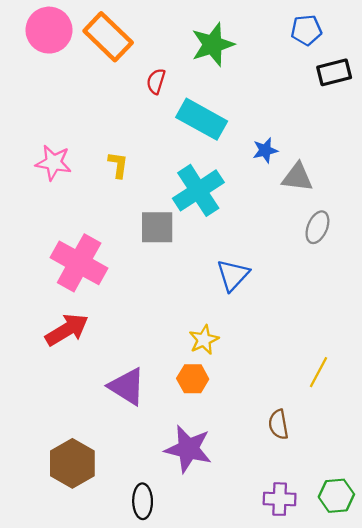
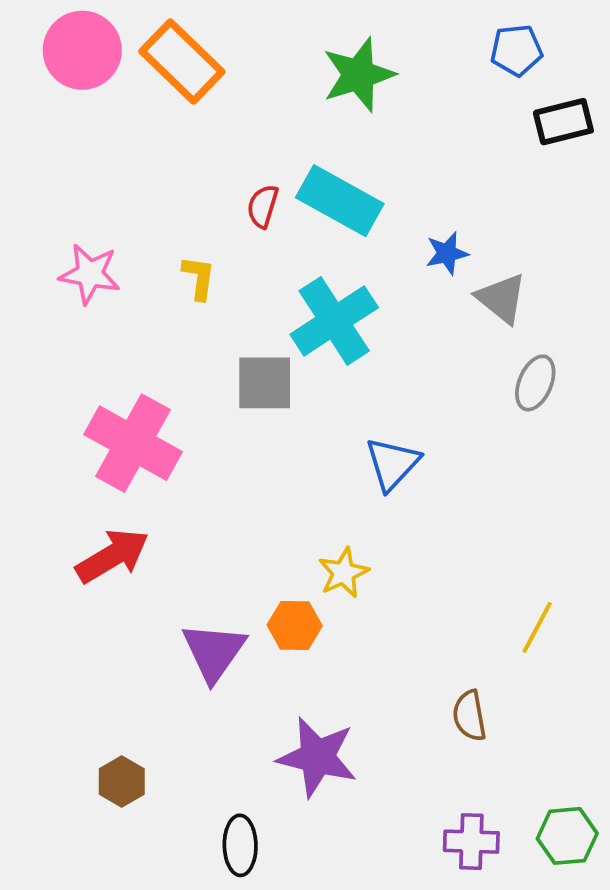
red semicircle: (156, 81) -> (263, 206), moved
gray triangle: (297, 177) -> (501, 298), turned 32
orange hexagon: (193, 379) -> (295, 625), moved
purple triangle: (127, 387) -> (214, 652), turned 33
brown hexagon: (72, 463) -> (122, 781), size x0.6

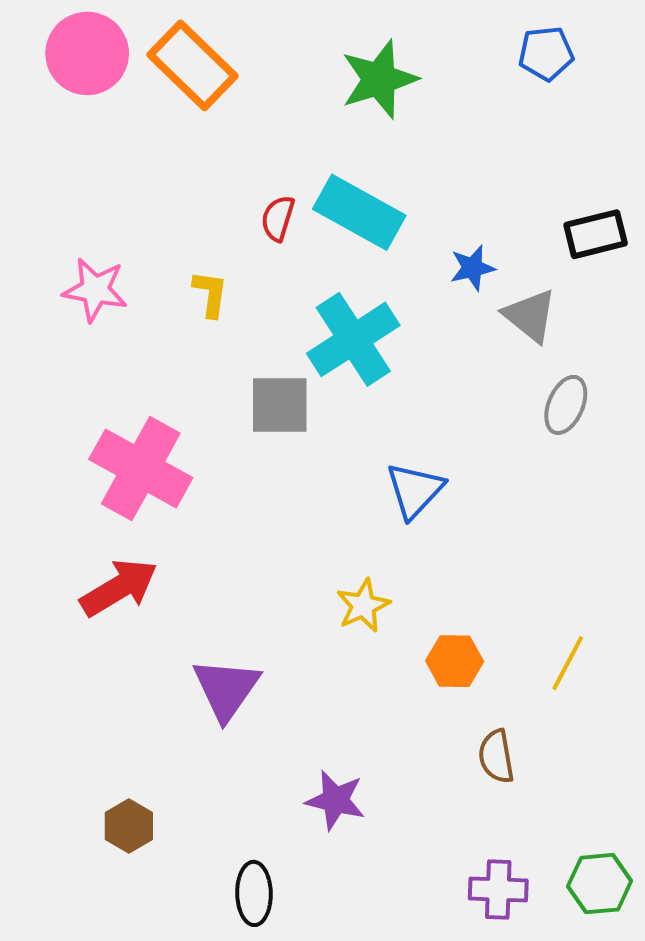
black rectangle: (563, 122) -> (596, 234), moved
orange hexagon: (295, 625) -> (455, 661), moved
purple star: (317, 757) -> (335, 800), size x0.7

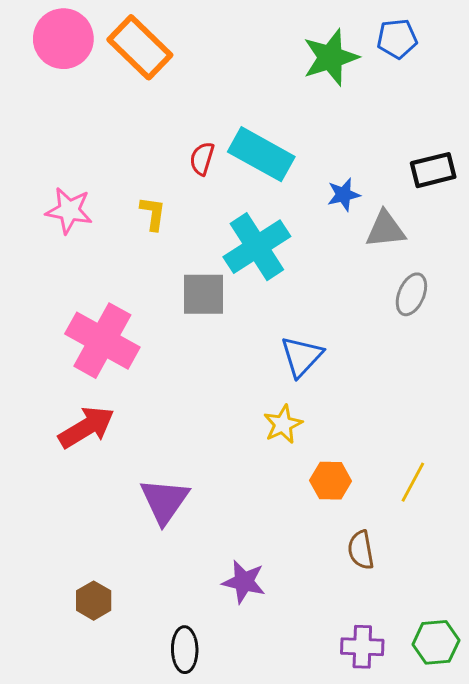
green star: (379, 79) -> (331, 57), moved
gray triangle: (530, 316) -> (385, 229), turned -45
yellow star: (363, 606) -> (283, 424), moved

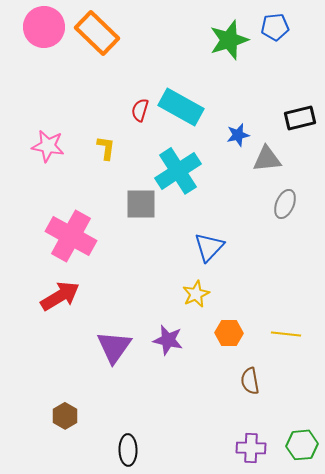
yellow line: (413, 482) -> (286, 334), turned 68
purple star: (244, 582) -> (168, 340), moved

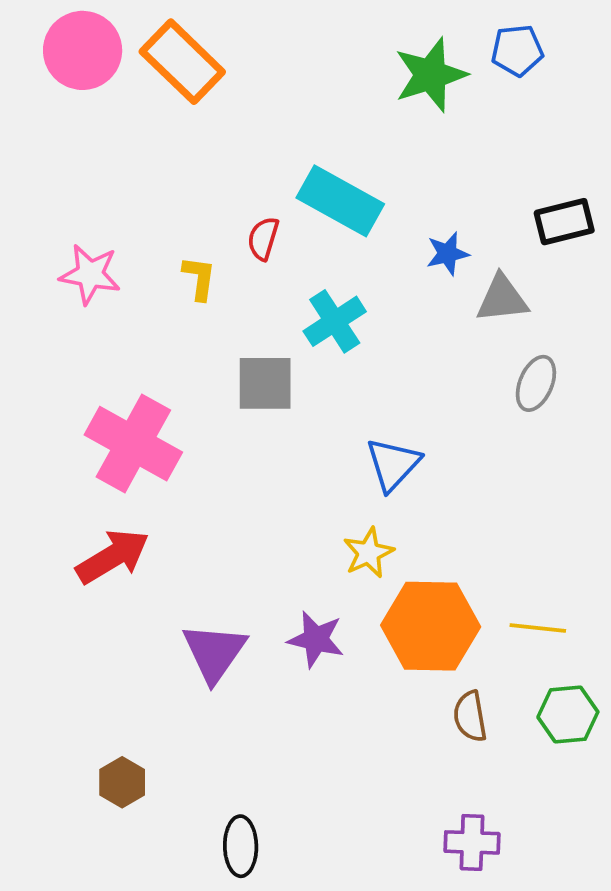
red semicircle: (140, 110) -> (263, 239), moved
cyan cross: (178, 171) -> (335, 321), size x0.7
orange hexagon: (229, 333) -> (431, 626), size x1.8
green hexagon: (302, 445) -> (568, 715), moved

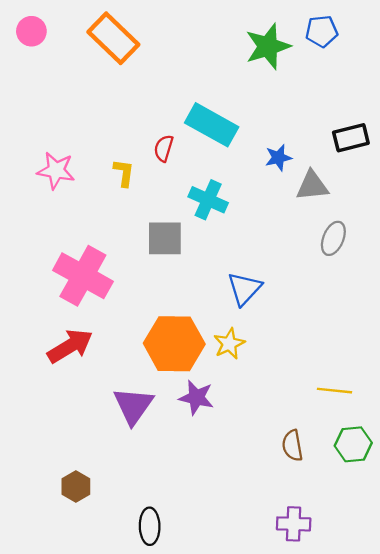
pink circle: (83, 50) -> (31, 31), moved, size x0.6
cyan cross: (335, 321) -> (208, 200), turned -33
orange hexagon: (431, 626) -> (174, 344), moved

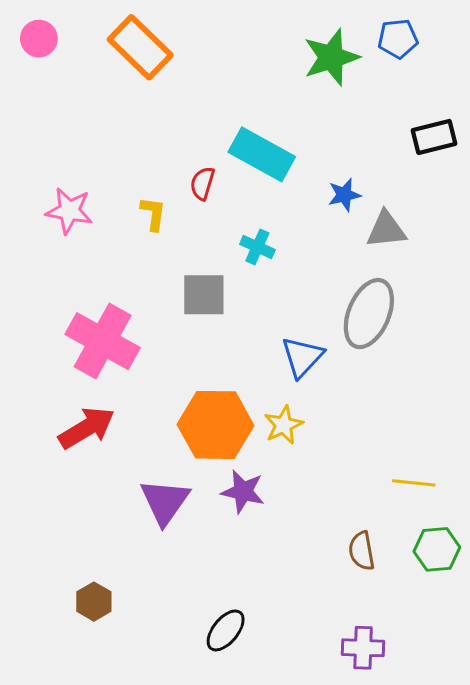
black rectangle: (351, 138) -> (434, 137), moved
cyan cross: (208, 200) -> (257, 247), size x0.7
gray ellipse: (333, 238) -> (369, 314), moved, size x1.6
black ellipse: (150, 526) -> (226, 630), moved, turned 40

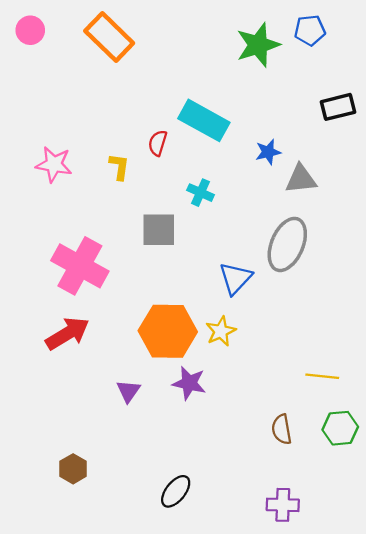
purple triangle: (165, 502) -> (128, 391), size x0.6

